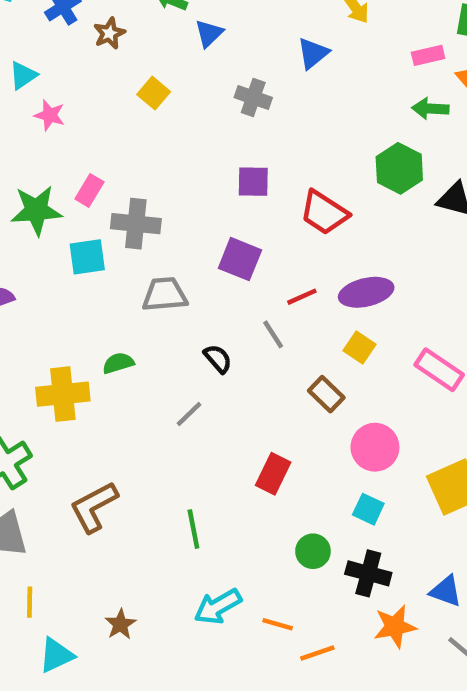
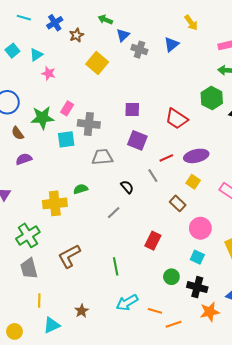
yellow square: (154, 93) -> (97, 63), size x1.5
gray cross: (253, 97) -> (139, 50), moved
purple square: (253, 182) -> (132, 109), moved

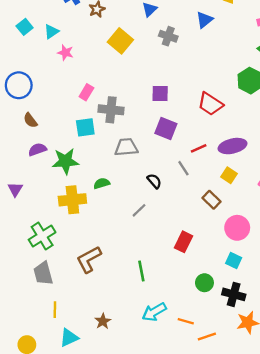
gray cross: (139, 50) -> (168, 36), moved
green star: (42, 118) -> (65, 161), moved

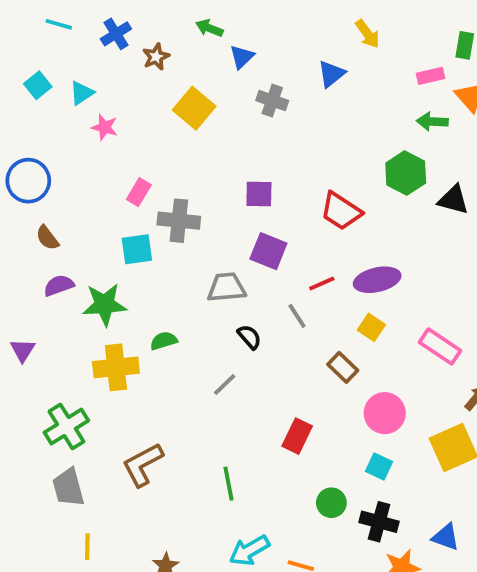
gray trapezoid: (126, 147) -> (227, 287), moved

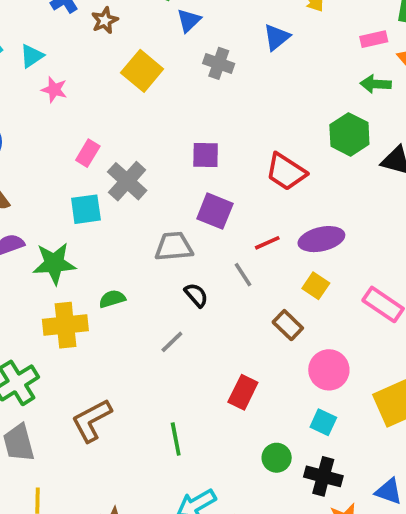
gray cross: (179, 221) -> (127, 181), turned 36

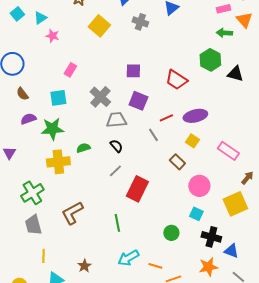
gray cross: (127, 181) -> (100, 97), moved
cyan square: (86, 209) -> (58, 98), moved
black semicircle: (196, 295) -> (116, 146), moved
red rectangle: (243, 392) -> (137, 189), moved, size x1.4
black cross: (323, 476) -> (211, 237), moved

